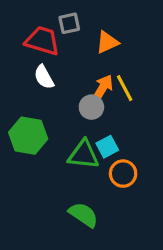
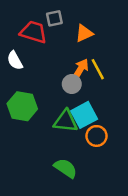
white semicircle: (44, 77) -> (15, 61), moved
cyan square: (107, 147) -> (84, 115), size x1.5

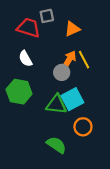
white semicircle: (15, 61) -> (25, 59), moved
orange circle: (96, 136) -> (83, 127), moved

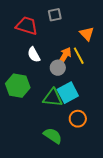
gray square: (47, 16) -> (55, 15), moved
orange triangle: (72, 29) -> (87, 34), moved, turned -49
white semicircle: (25, 59) -> (34, 55), moved

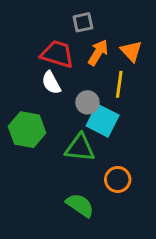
red trapezoid: (27, 26) -> (57, 54), moved
orange arrow: (65, 56) -> (98, 53), moved
yellow line: (79, 56) -> (119, 84), turned 36
cyan square: (68, 93) -> (103, 121), moved, turned -35

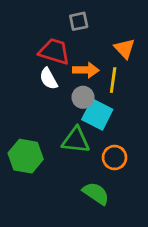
orange arrow: (98, 53) -> (86, 70), moved, turned 60
green hexagon: (27, 130) -> (26, 156), moved
orange circle: (118, 179) -> (115, 158), moved
green semicircle: (80, 205) -> (96, 193), moved

